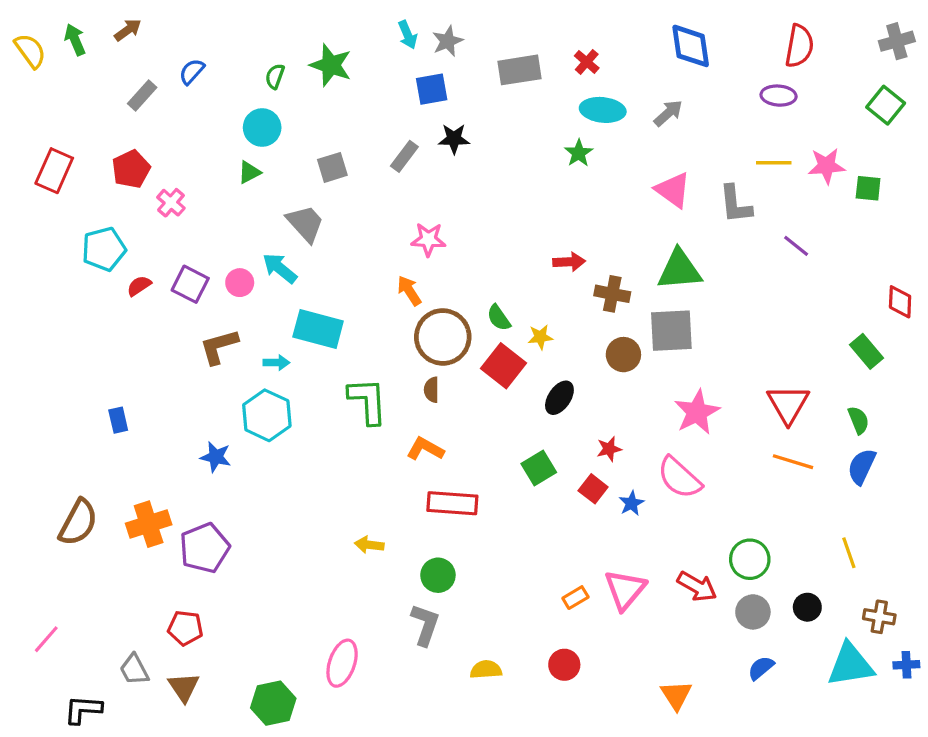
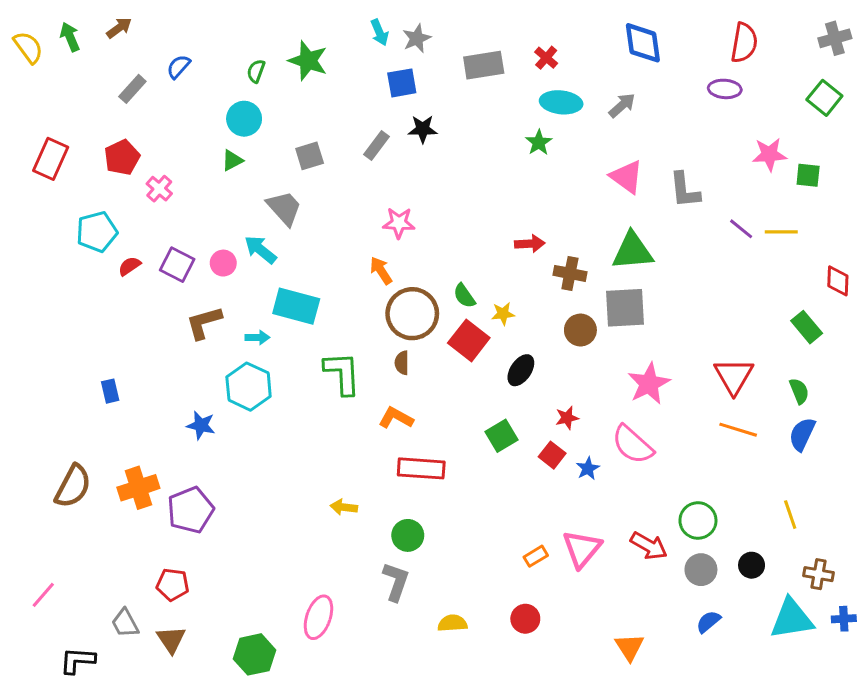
yellow line: (774, 163) -> (781, 232), moved

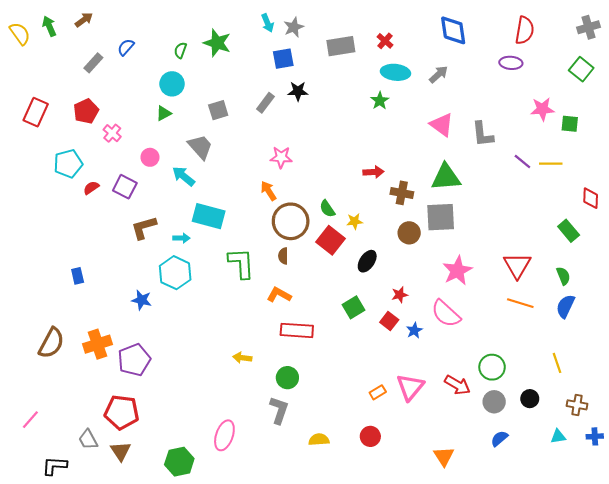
pink circle: (223, 263) -> (150, 157), moved
red pentagon: (173, 585) -> (122, 412), size x1.5
cyan triangle: (792, 619) -> (558, 436), size x0.5

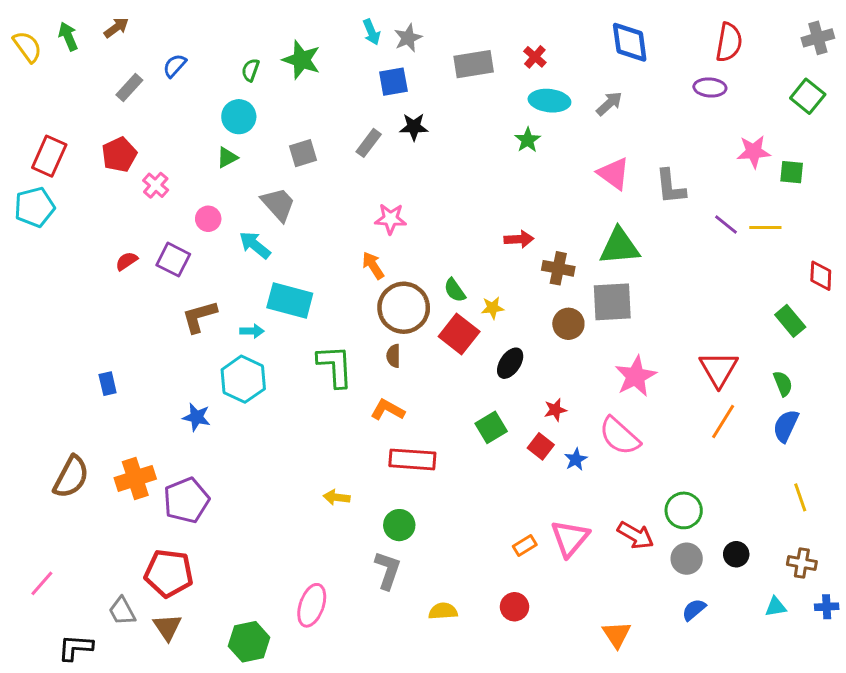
cyan pentagon: (68, 164) -> (35, 207), moved
orange line: (520, 303) -> (723, 422), turned -75
yellow line: (557, 363) -> (800, 497), moved

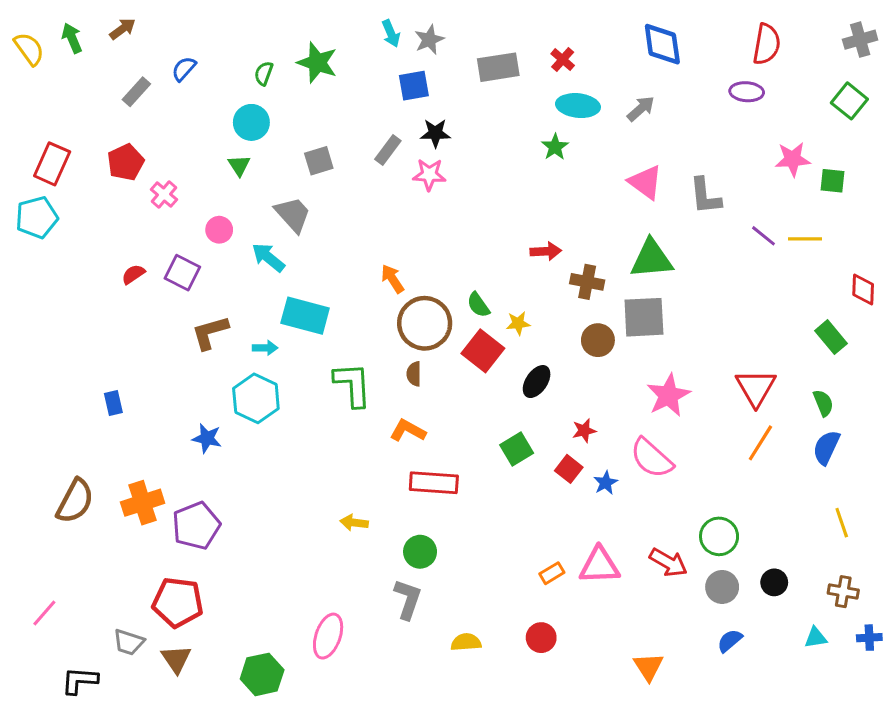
green triangle: (227, 158) -> (239, 165), turned -35
pink star: (391, 219) -> (429, 175), moved
pink triangle: (570, 538) -> (599, 566), turned 48
gray trapezoid: (122, 611) -> (129, 642), turned -44

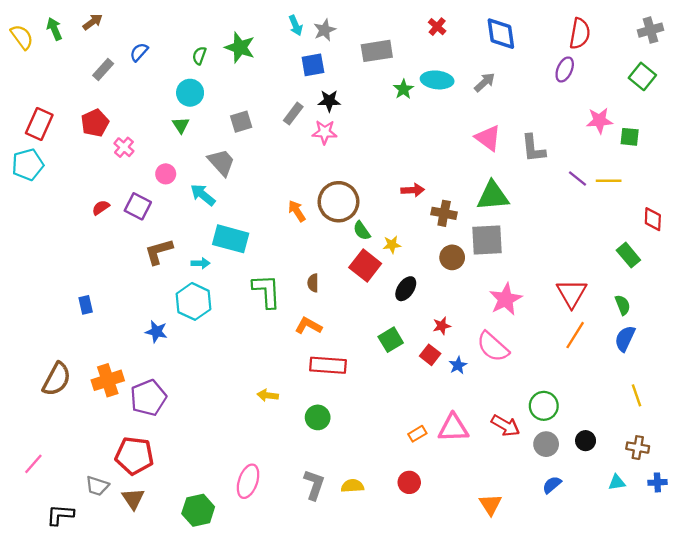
red cross: (563, 60) -> (437, 27), moved
purple ellipse: (747, 92) -> (565, 69), turned -70
green star: (555, 147) -> (403, 89), moved
brown circle: (425, 323) -> (338, 202), moved
gray L-shape: (408, 599) -> (314, 485), moved

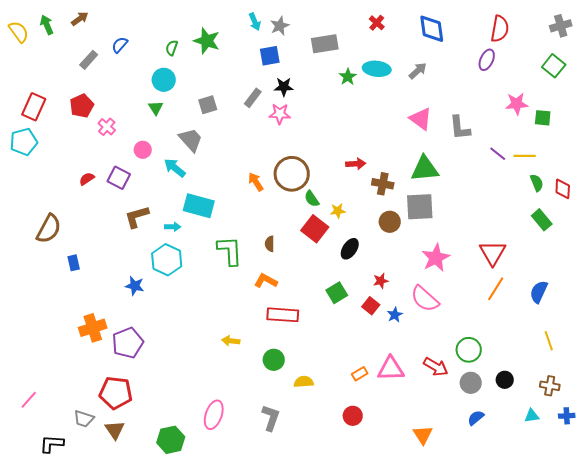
green semicircle: (623, 305) -> (537, 183), moved
brown semicircle: (57, 379) -> (49, 229), moved
yellow semicircle: (352, 486) -> (304, 382), moved

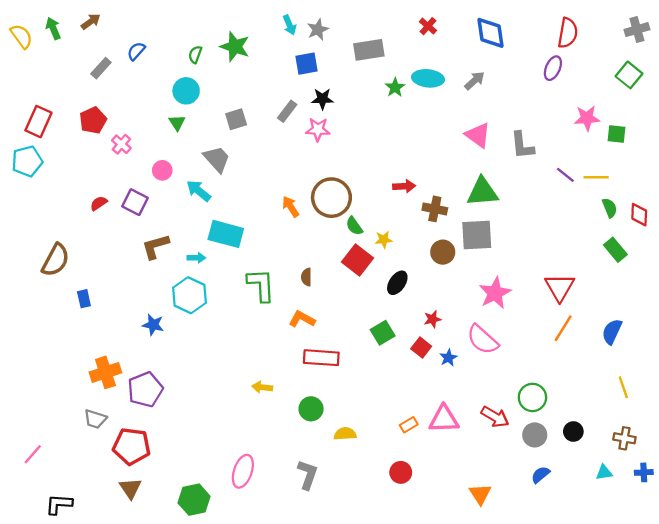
gray trapezoid: (84, 419) -> (95, 419), moved

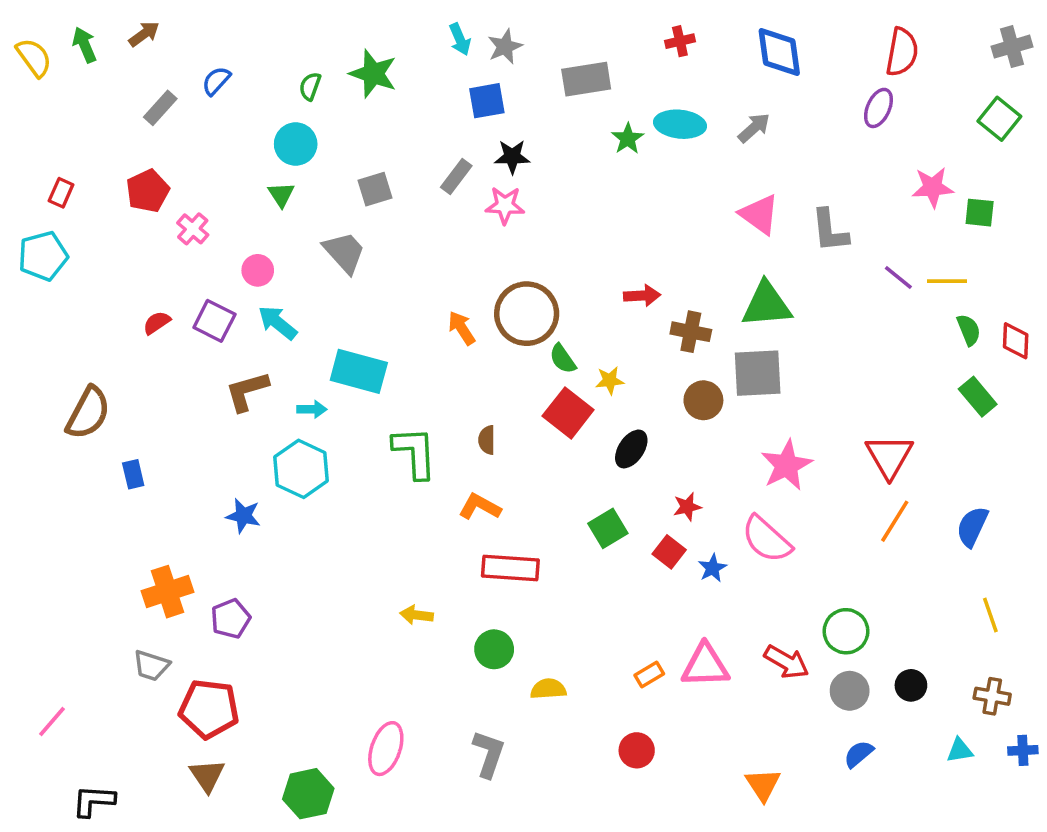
red cross: (428, 26) -> (680, 41), turned 36
red rectangle: (38, 122) -> (61, 193), size x0.6
cyan arrow: (199, 191) -> (278, 323), moved
purple pentagon: (145, 390) -> (231, 619), size x0.7

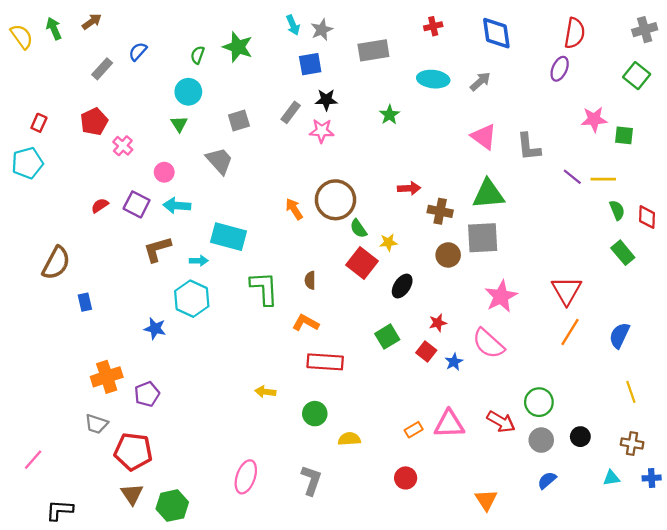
green star: (628, 139) -> (390, 115), moved
cyan arrow: (278, 323) -> (177, 206), turned -35
green hexagon: (308, 794) -> (172, 506), moved

